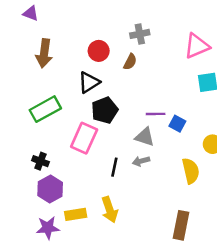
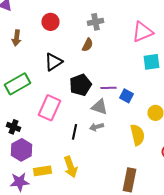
red circle: (99, 51) -> (50, 22), moved
brown arrow: (44, 53) -> (16, 38), size x0.7
black pentagon: (105, 110) -> (80, 85), moved

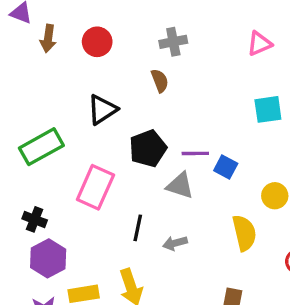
pink triangle: (142, 32) -> (260, 43), moved, size x0.7
brown arrow: (16, 38) -> (48, 38), moved
brown semicircle: (88, 45) -> (160, 81), turned -48
gray arrow: (96, 127) -> (175, 243), moved

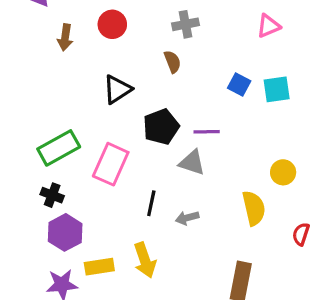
brown arrow: (48, 38) -> (65, 37), moved
green rectangle: (41, 147) -> (59, 148), moved
blue square: (226, 167) -> (239, 84), moved

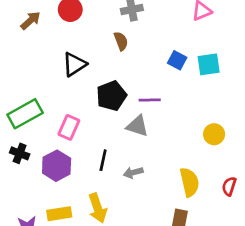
brown arrow: (65, 37) -> (31, 21), turned -140
pink rectangle: (111, 164) -> (69, 127), size x0.7
yellow semicircle: (254, 208) -> (189, 182), moved
purple hexagon: (65, 232) -> (57, 166), moved

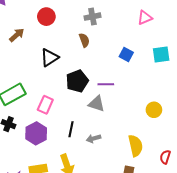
brown arrow: (31, 21) -> (17, 35), moved
cyan square: (209, 64) -> (161, 54), moved
red semicircle: (229, 186) -> (165, 157), moved

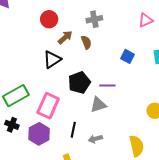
brown arrow: (17, 35) -> (65, 37), moved
gray triangle: (97, 104) -> (98, 105), turned -36
pink rectangle: (45, 105) -> (48, 106), size x1.4

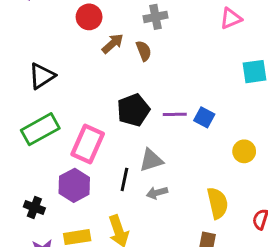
blue square: (128, 56) -> (204, 117), moved
black triangle: (52, 59) -> (42, 76), moved
gray triangle: (98, 105) -> (151, 160), moved
black cross: (12, 125) -> (34, 207), moved

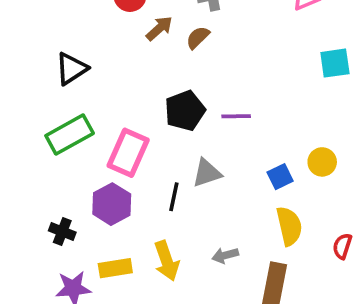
brown semicircle: (144, 51) -> (198, 37), turned -114
blue square: (204, 117) -> (280, 177), moved, turned 36
gray arrow: (157, 193) -> (225, 255), moved

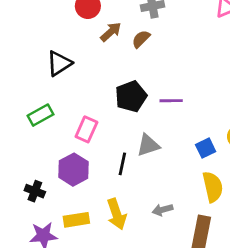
black triangle: (71, 69) -> (59, 63), moved
green rectangle: (70, 135) -> (41, 115), size x0.7
pink rectangle: (128, 153) -> (86, 129), size x0.7

